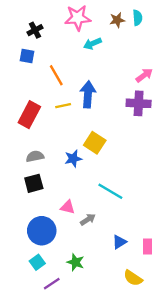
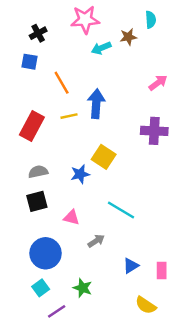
brown star: (117, 20) -> (128, 37), moved
purple cross: (139, 103) -> (154, 131), moved
pink triangle: (68, 207) -> (71, 217), moved

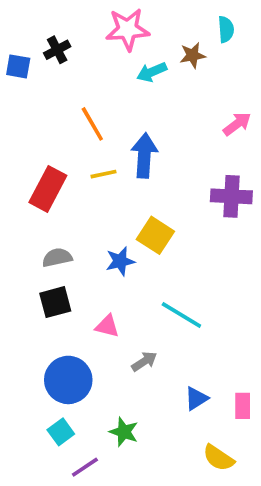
blue square: (29, 62) -> (18, 66), moved

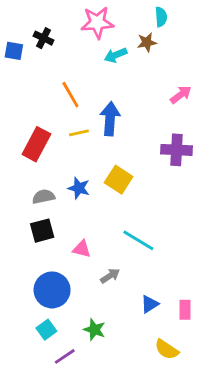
cyan semicircle: (226, 29) -> (161, 17), moved
black cross: (57, 50) -> (44, 38), turned -36
blue star: (120, 261) -> (79, 188), moved, turned 30

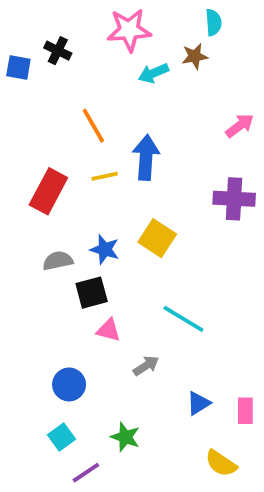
black square: (42, 231) -> (92, 293), moved
blue circle: (52, 290) -> (69, 384), size x0.7

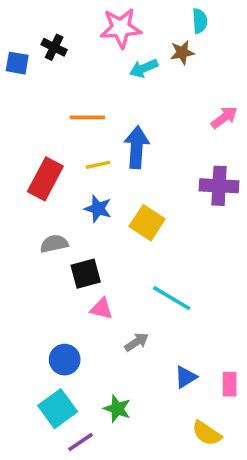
orange line: (93, 126) -> (87, 117), turned -60
blue star: (105, 249) -> (98, 209), moved
cyan square: (62, 437) -> (58, 409), size x1.5

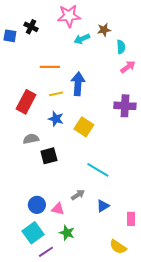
cyan semicircle: (200, 21) -> (121, 47), moved
pink triangle: (101, 309) -> (58, 209), moved
blue triangle: (186, 377) -> (103, 206), moved

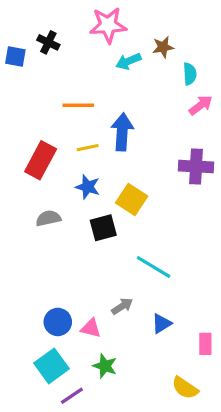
black square: (49, 156) -> (103, 228), moved

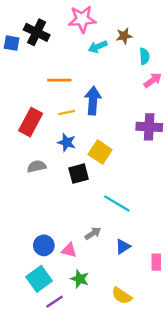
black cross: (48, 42) -> (37, 32), size x1.5
yellow semicircle: (185, 388) -> (122, 296), moved

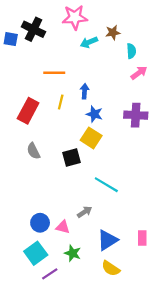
blue arrow: (93, 101) -> (85, 91), size x0.6
yellow line: (67, 113) -> (61, 102), turned -64
blue star: (67, 142) -> (94, 114), moved
gray semicircle: (37, 166) -> (33, 151), turned -105
blue triangle: (123, 247) -> (107, 240), moved, size x1.5

